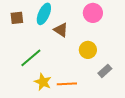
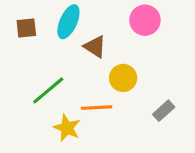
yellow circle: (88, 50) -> (123, 78), moved
orange line: (67, 84) -> (97, 108), moved

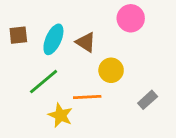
cyan ellipse: (68, 22) -> (53, 39), moved
brown square: (26, 28) -> (18, 35), moved

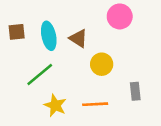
cyan ellipse: (53, 39) -> (49, 36), turned -36
orange line: (87, 97) -> (95, 104), moved
gray rectangle: (148, 100) -> (135, 91), turned -54

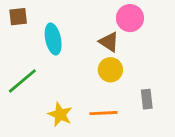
brown square: (17, 32) -> (18, 17), moved
brown triangle: (78, 38) -> (109, 42), moved
green line: (40, 74) -> (22, 81), moved

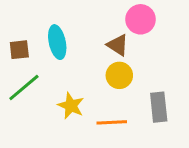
brown square: (18, 17) -> (19, 50), moved
gray rectangle: (147, 99) -> (159, 107), size x1.4
yellow star: (60, 115) -> (71, 106), moved

